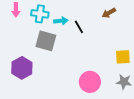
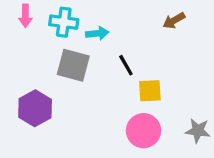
black line: (79, 27) -> (126, 65), moved
yellow square: (123, 57) -> (150, 91), moved

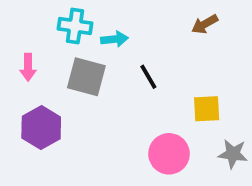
pink arrow: (25, 16) -> (28, 67), moved
yellow square: (150, 91) -> (207, 109), moved

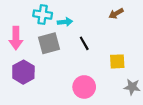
pink arrow: (28, 67) -> (16, 38), size x1.5
gray square: (86, 77) -> (49, 43), turned -30
pink circle: (169, 154) -> (84, 87), moved

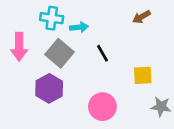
gray square: (49, 43) -> (60, 53), turned -35
purple hexagon: (23, 72) -> (49, 88), moved

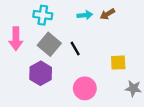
brown arrow: (141, 17) -> (107, 14), moved
cyan arrow: (79, 27) -> (85, 15), moved
black line: (102, 53) -> (75, 48), moved

